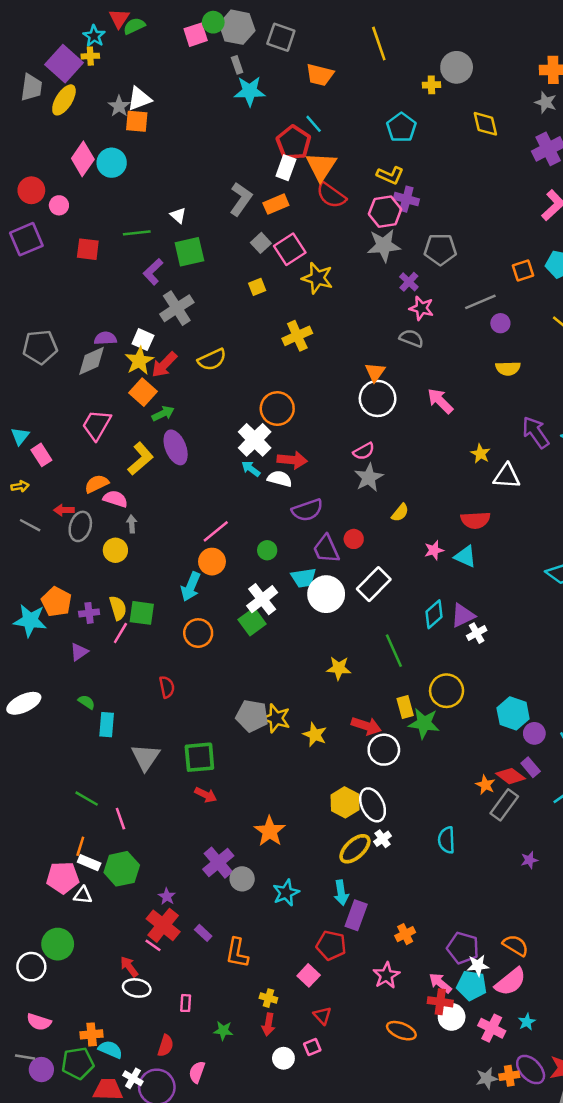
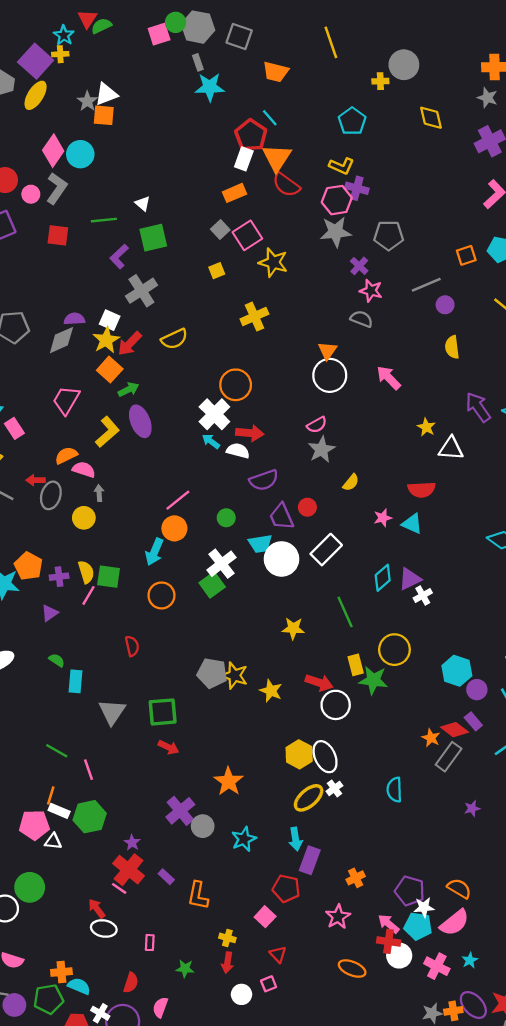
gray L-shape: (241, 199) -> (57, 188), moved
yellow semicircle: (508, 368) -> (452, 347), turned 85

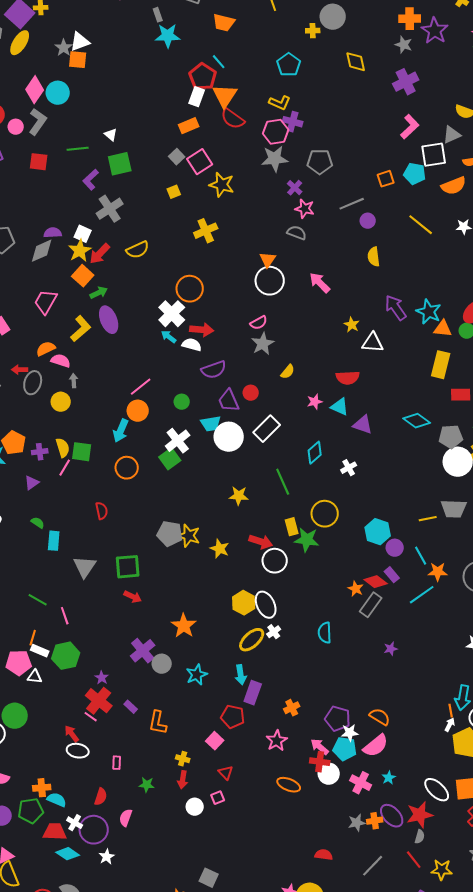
purple triangle: (410, 579) -> (363, 425), moved, turned 45

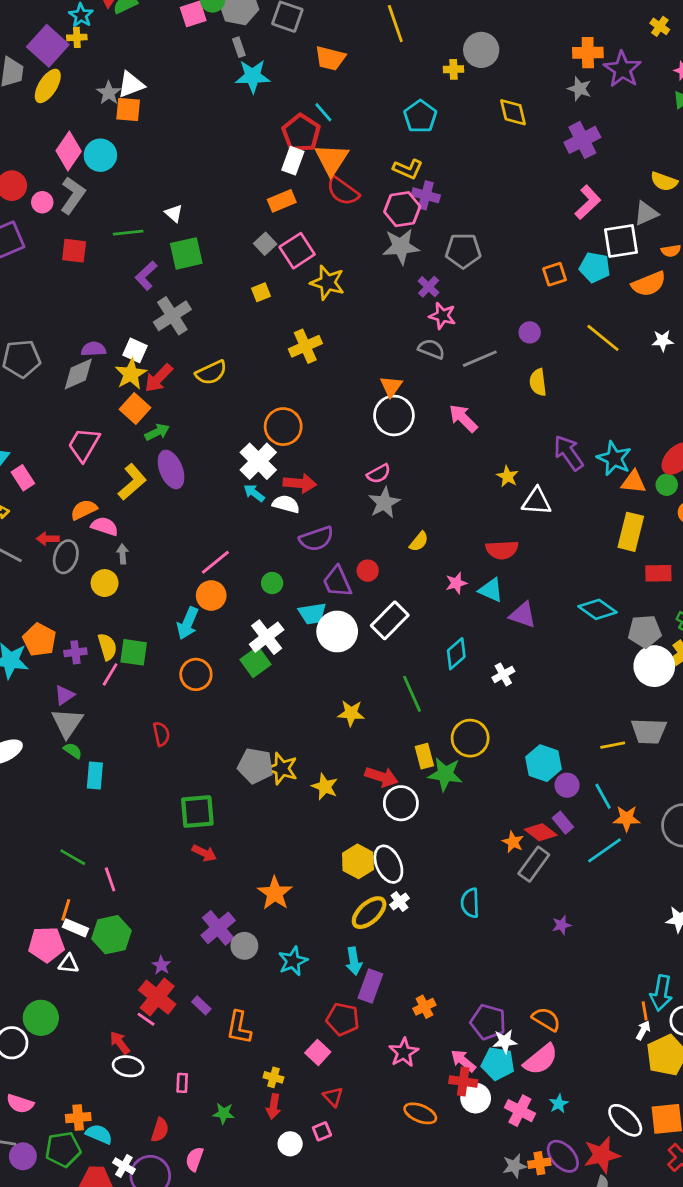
gray line: (352, 204) -> (480, 359), moved
gray triangle: (85, 567) -> (67, 723), moved

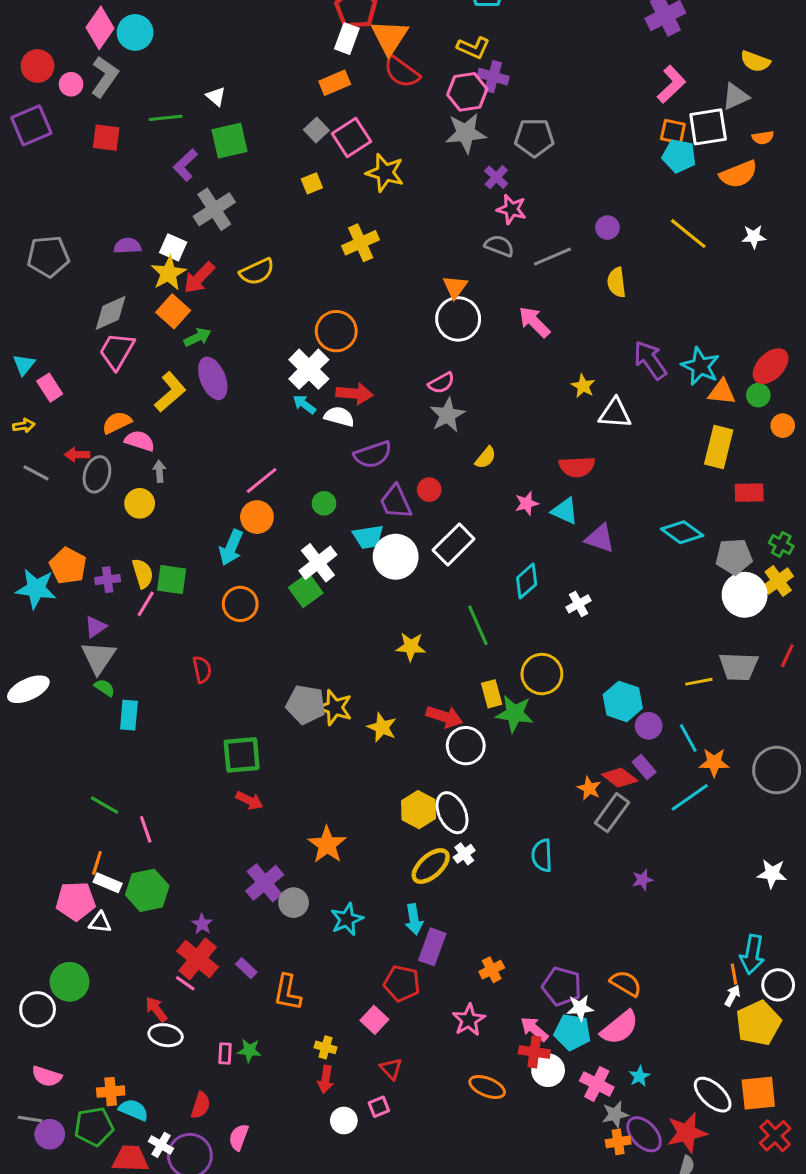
orange square: (555, 274) -> (673, 132), moved, turned 30
gray diamond: (78, 374) -> (111, 313), moved
green star: (224, 1113) -> (249, 1050), moved
gray star: (514, 1166) -> (615, 1114), moved

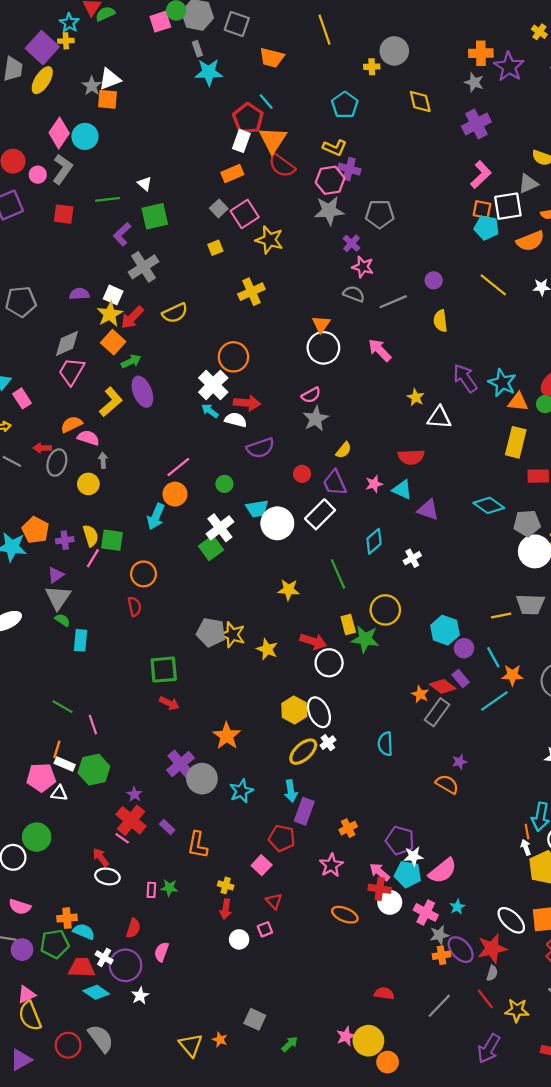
purple trapezoid: (396, 502) -> (335, 483), moved
orange circle: (240, 604) -> (143, 574), moved
gray circle: (294, 903) -> (202, 779), size x1.4
orange semicircle: (626, 983) -> (447, 784), moved
white arrow: (732, 996) -> (526, 847), turned -48

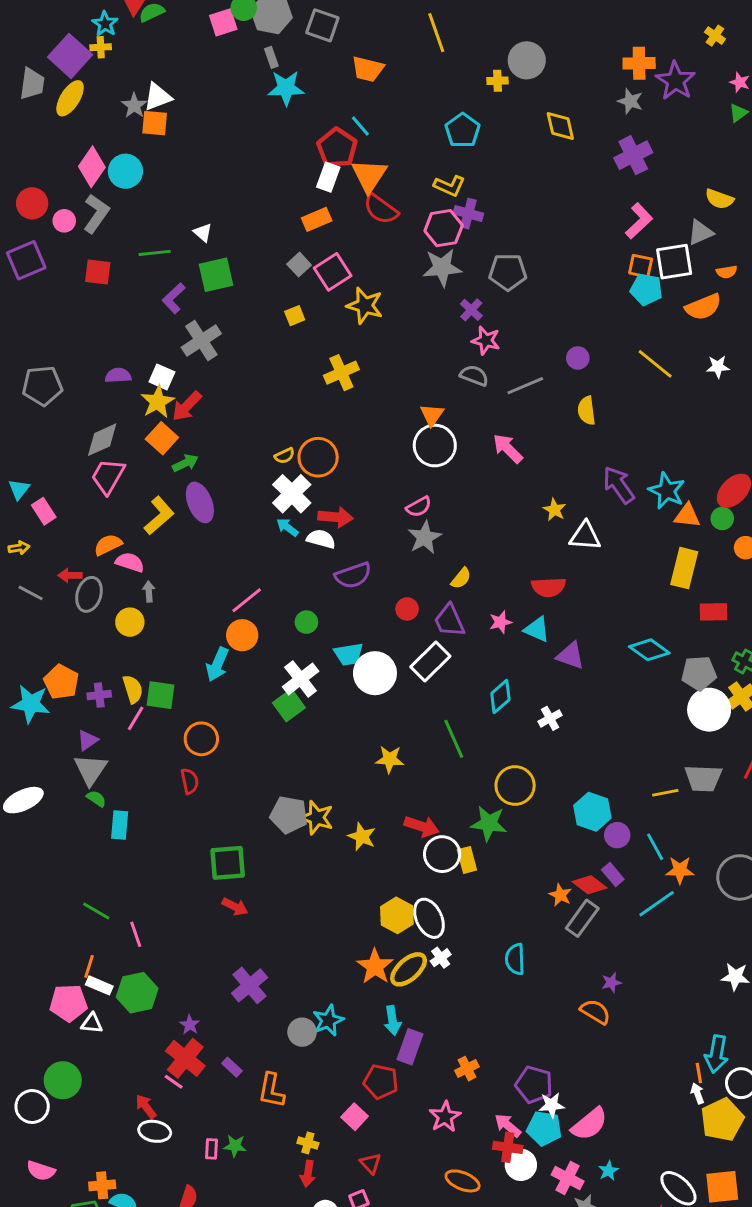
yellow semicircle: (175, 313) -> (285, 456), moved, size x0.6
yellow rectangle: (348, 625) -> (467, 860), moved
orange star: (227, 736) -> (375, 966), moved
gray circle: (202, 779) -> (302, 1032), moved, size x0.7

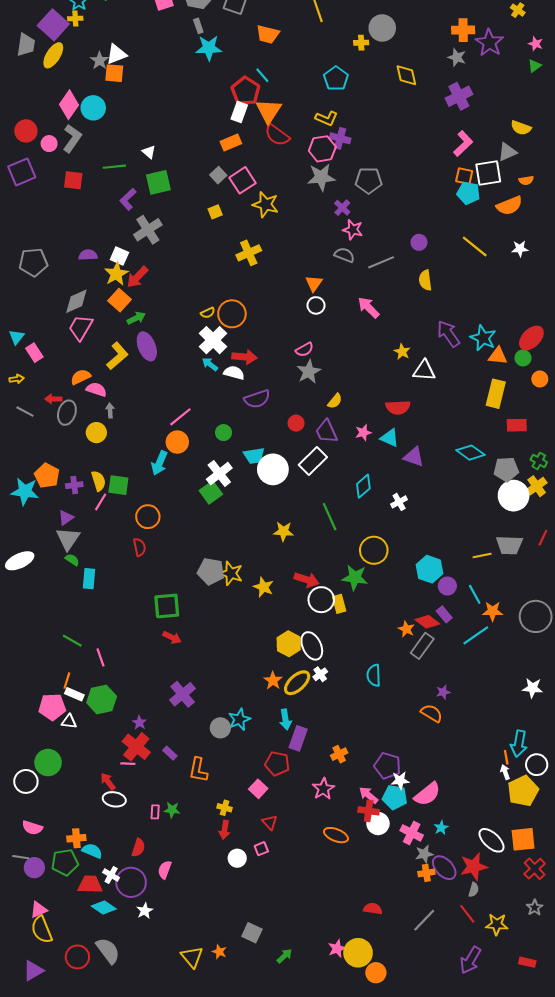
white circle: (435, 446) -> (316, 305), size x0.6
orange star: (375, 966) -> (273, 681), size x0.7
pink line: (174, 1082) -> (128, 764), turned -32

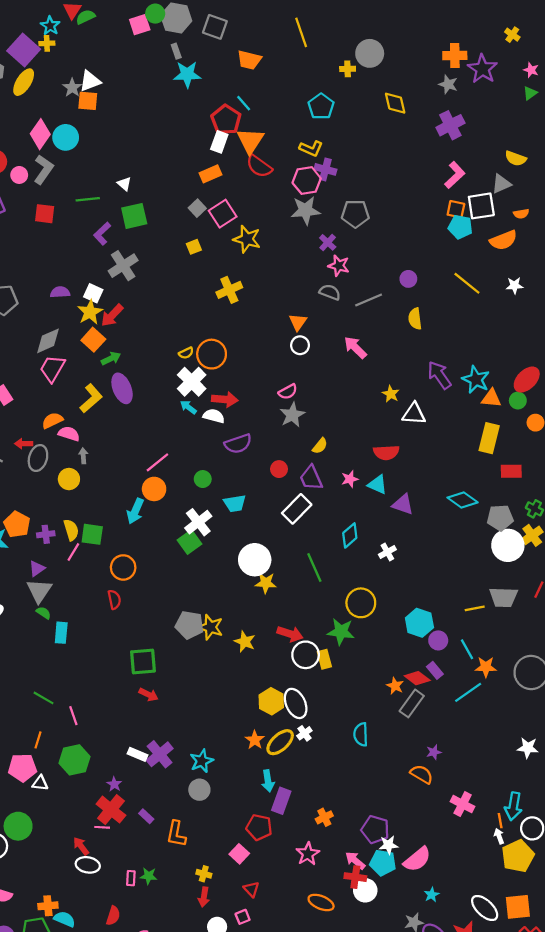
white circle: (273, 469) -> (255, 560), moved
white rectangle: (74, 694) -> (137, 754), moved
cyan star: (239, 719) -> (202, 761), moved
pink cross: (412, 833) -> (463, 804), moved

